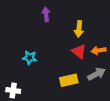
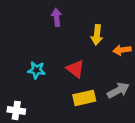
orange arrow: (99, 50) -> (122, 50), moved
red triangle: (79, 51) -> (75, 69), moved

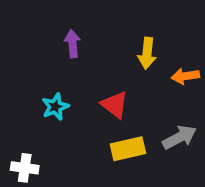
purple arrow: (57, 17) -> (73, 44), moved
cyan star: (36, 70) -> (55, 107), turned -30

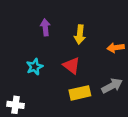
yellow arrow: (147, 53) -> (80, 35), moved

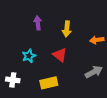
yellow rectangle: (80, 93) -> (49, 83), moved
white cross: (15, 105) -> (13, 80), moved

